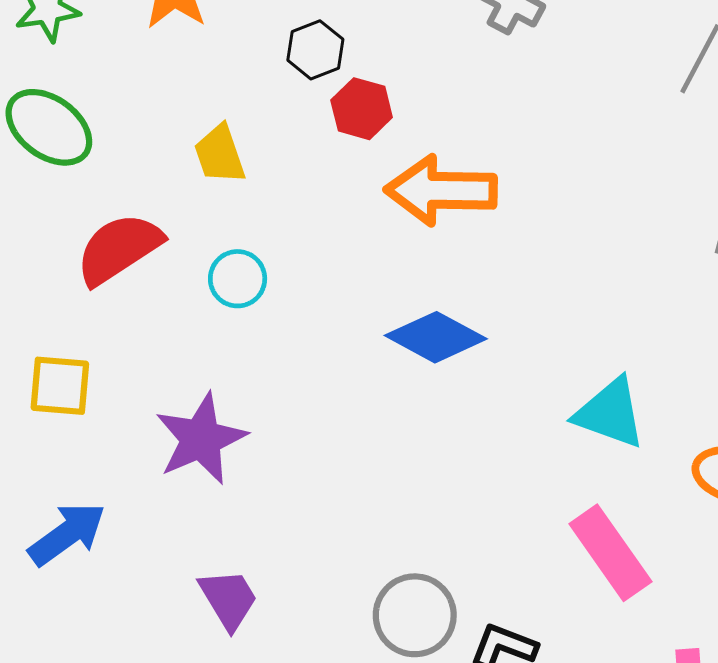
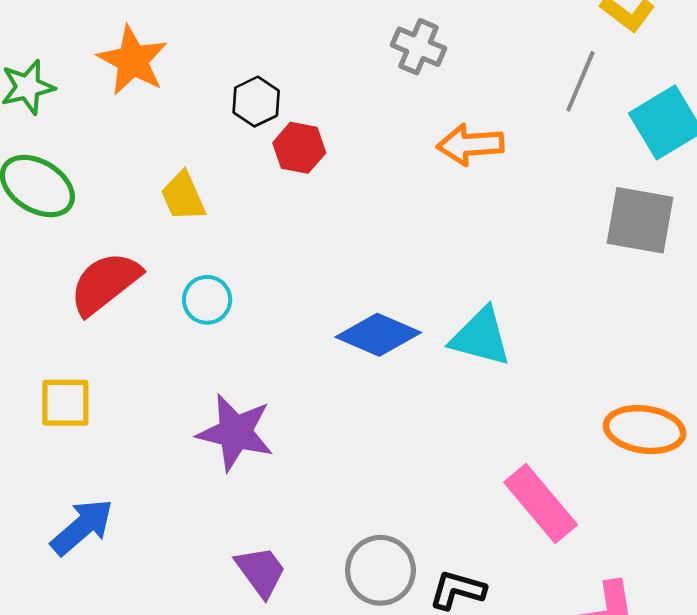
orange arrow: (441, 190) -> (470, 145), moved, size x0.7
cyan triangle: (610, 413) -> (481, 337), moved
purple star: (201, 439) -> (235, 432), moved, turned -30
purple trapezoid: (229, 599) -> (261, 571), moved

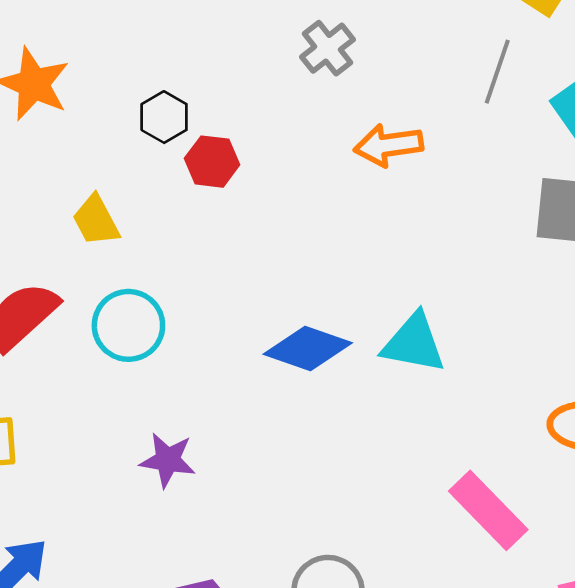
gray cross: (419, 47) -> (328, 48), turned 33
cyan circle: (207, 300) -> (128, 325), size x1.4
purple star: (235, 432) -> (168, 460), size x0.7

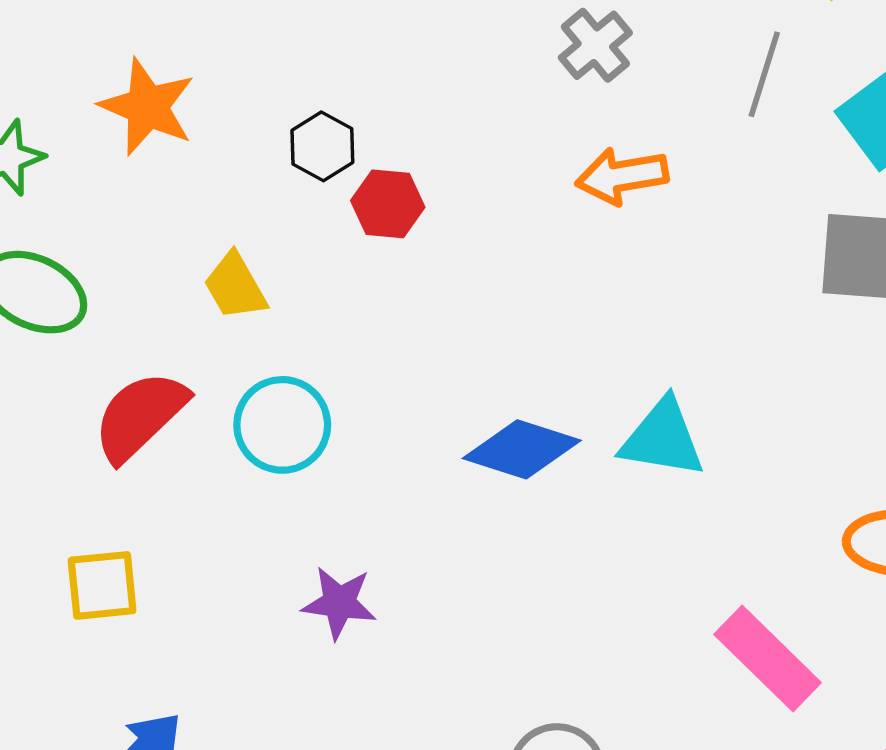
gray cross: (328, 48) -> (595, 45), moved

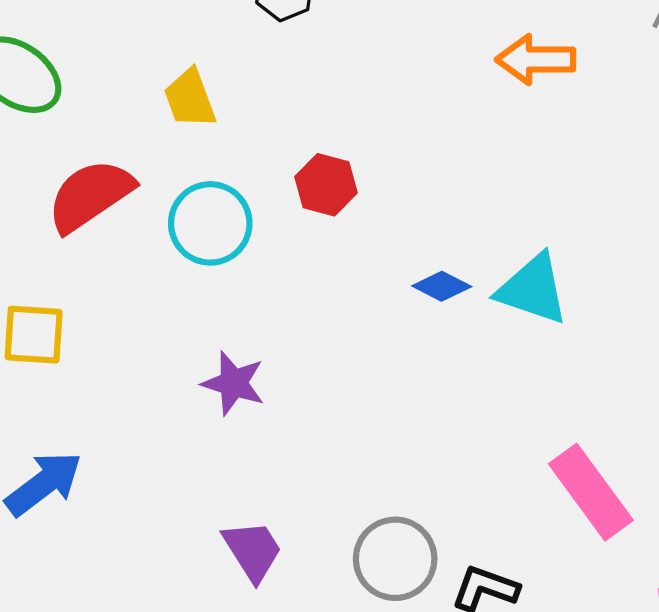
red hexagon: (388, 204) -> (326, 185), moved
blue diamond: (522, 449) -> (442, 286), moved, size x0.6

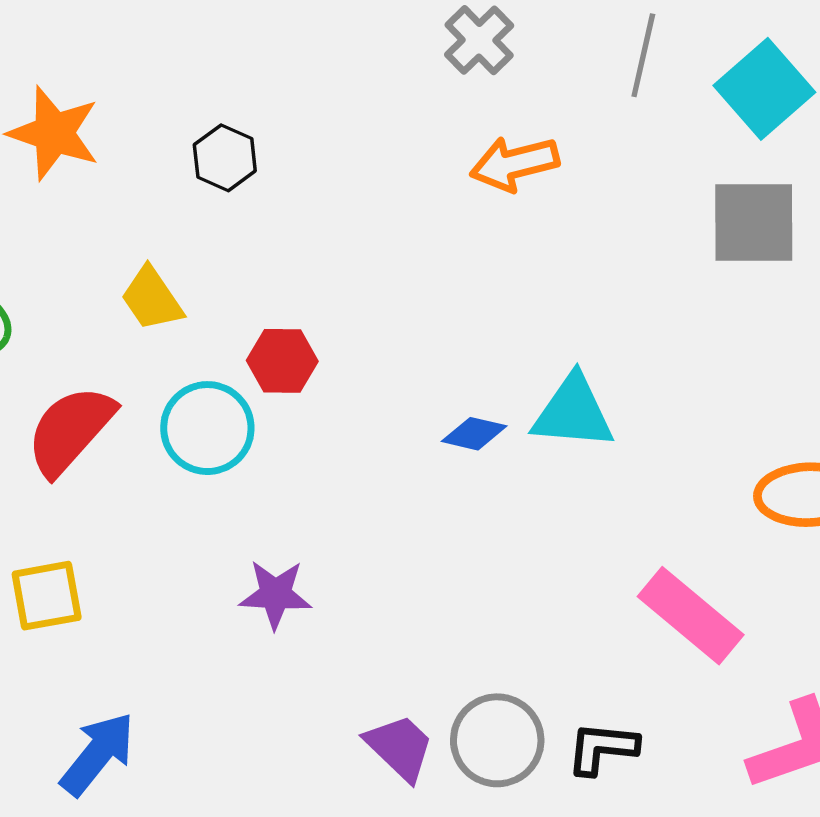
red hexagon: (326, 185) -> (282, 361), moved
purple trapezoid: (253, 551) -> (400, 747), moved

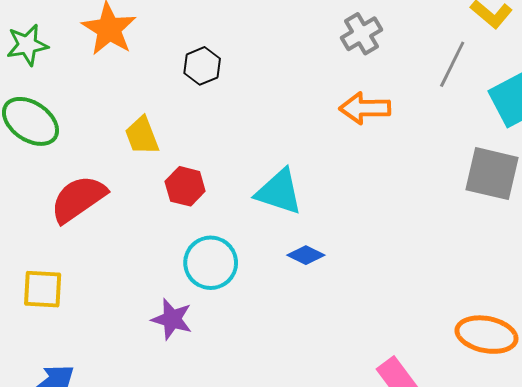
red hexagon: (282, 361) -> (185, 186), moved
cyan triangle: (573, 412) -> (279, 192), moved
cyan circle: (207, 428) -> (211, 263), moved

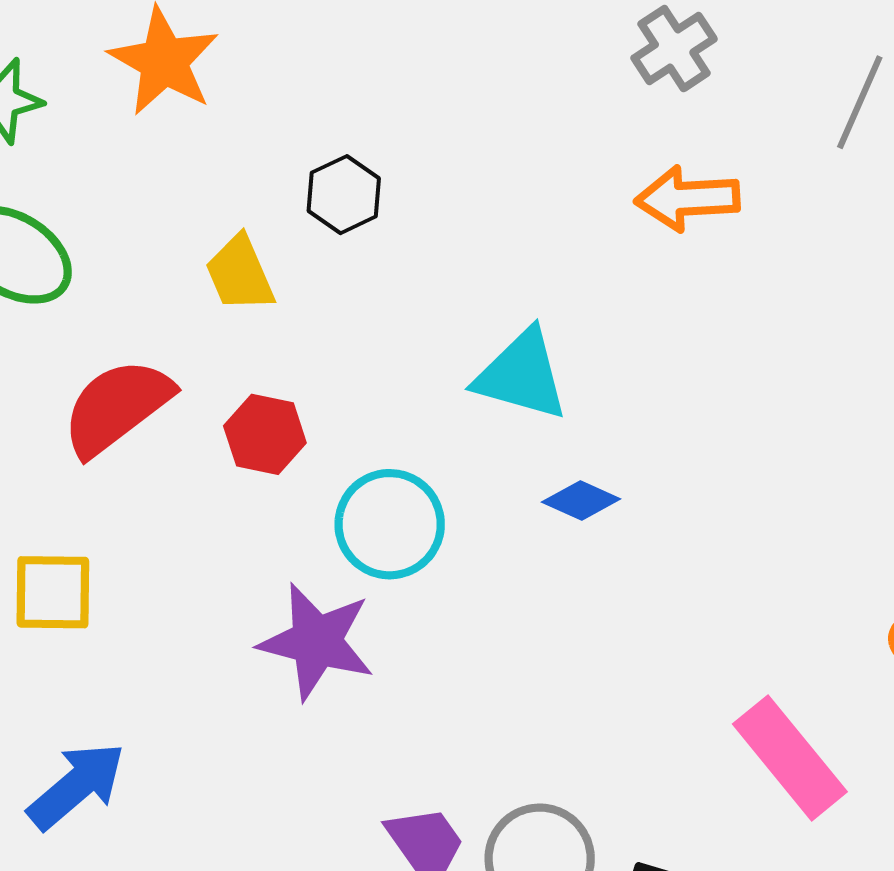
black hexagon: (202, 66) -> (344, 195), moved
red hexagon: (185, 186) -> (265, 434), moved
purple star: (172, 319) -> (317, 641), size x1.4

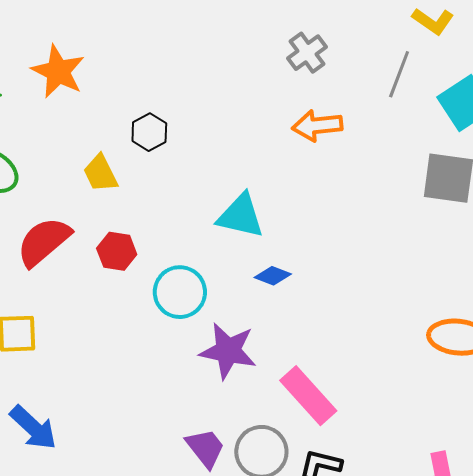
purple star: (317, 641) -> (228, 351), moved
pink rectangle: (790, 758) -> (308, 396), moved
blue arrow: (77, 786) -> (33, 428), turned 86

